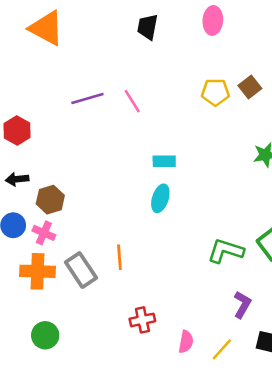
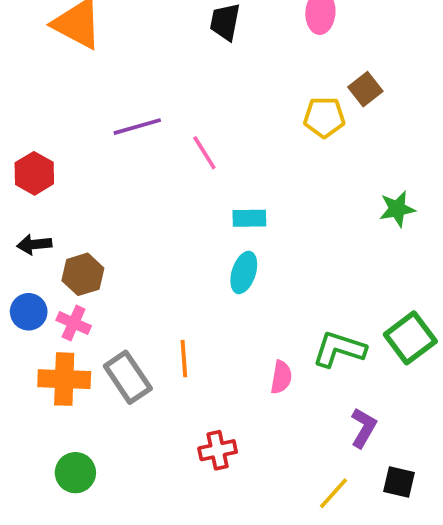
brown square: (250, 87) -> (365, 89), moved
pink line: (132, 101) -> (204, 153), moved
pink semicircle: (186, 342) -> (281, 377), moved

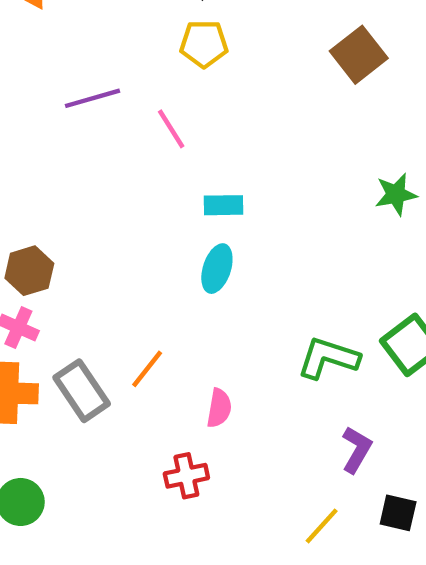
brown square: (365, 89) -> (359, 55), size x1.4
yellow pentagon: (324, 117) -> (204, 44), moved
orange line: (184, 359) -> (147, 369), turned 42
pink semicircle: (281, 377) -> (219, 408), moved

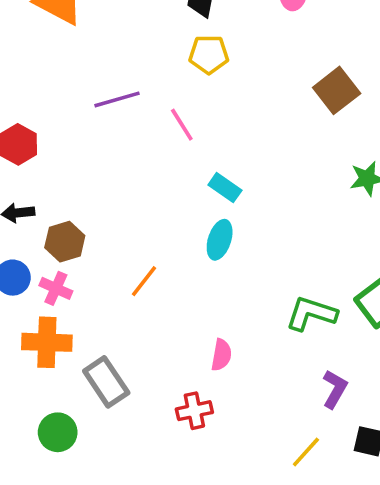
brown square: (359, 55) -> (337, 90), moved
cyan rectangle: (223, 205) -> (225, 188), turned 36
orange line: (147, 369) -> (144, 281), moved
gray rectangle: (82, 391) -> (106, 382), moved

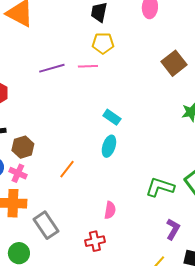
pink line: (182, 125) -> (88, 66), moved, turned -60

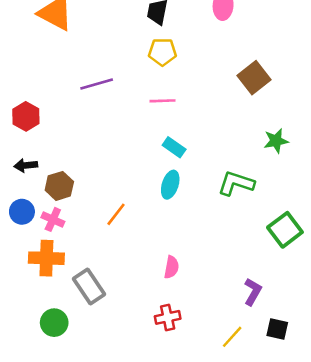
pink line: (88, 66) -> (162, 101), moved
green L-shape: (160, 187) -> (236, 183), moved
red cross: (95, 241) -> (168, 317), moved

